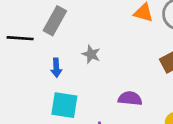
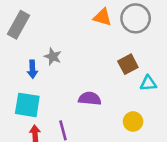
blue arrow: (56, 68) -> (32, 69), moved

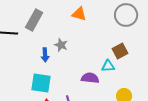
orange triangle: (102, 17) -> (79, 14), moved
cyan triangle: (148, 83) -> (108, 66), moved

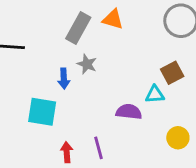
gray rectangle: (34, 20) -> (78, 28), moved
cyan square: (41, 83) -> (42, 112), moved

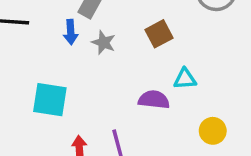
brown square: (172, 73) -> (159, 34), moved
blue arrow: (64, 79) -> (71, 32), moved

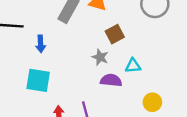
blue arrow: (71, 32) -> (41, 44), moved
gray star: (104, 42) -> (100, 57), moved

